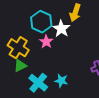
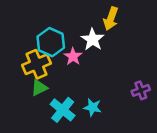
cyan hexagon: (41, 22) -> (51, 42), moved
yellow cross: (18, 48) -> (37, 64), turned 35

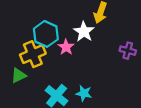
green triangle: (39, 88) -> (19, 75), moved
purple cross: (141, 90) -> (128, 51), moved, turned 35

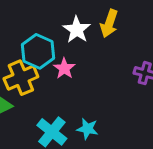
white star: (84, 32) -> (77, 30), moved

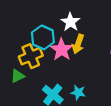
yellow arrow: (109, 24) -> (78, 44), moved
pink star: (64, 68) -> (62, 50), size x1.5

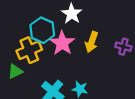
yellow arrow: (78, 44) -> (92, 42), moved

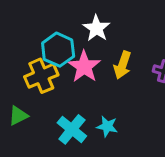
green triangle: (15, 71) -> (18, 116), moved

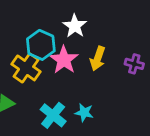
yellow cross: (41, 76) -> (26, 68), turned -32

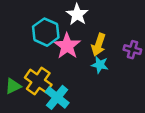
yellow cross: (26, 68) -> (38, 81), moved
cyan star: (84, 113) -> (100, 65), moved

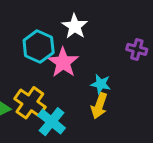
yellow arrow: (99, 45) -> (99, 106), moved
purple cross: (132, 50) -> (137, 49), moved

